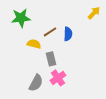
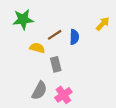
yellow arrow: (94, 13) -> (103, 24), moved
pink cross: (58, 78) -> (63, 95), moved

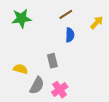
brown line: (55, 35) -> (66, 14), moved
yellow semicircle: (37, 48) -> (20, 69), moved

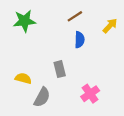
pink cross: (60, 90) -> (90, 94), moved

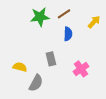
green star: (24, 21) -> (40, 17), moved
pink cross: (90, 94) -> (81, 69), moved

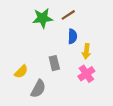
yellow arrow: (94, 22) -> (86, 51), moved, turned 144
yellow semicircle: (20, 67) -> (21, 72), turned 120

